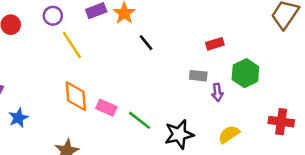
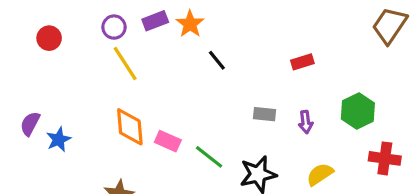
purple circle: (53, 16) -> (114, 27), moved
green hexagon: (245, 73) -> (358, 111), moved
gray rectangle: (198, 76) -> (264, 114), moved
blue star: (18, 118) -> (59, 139), moved

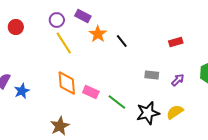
purple rectangle: (155, 21) -> (83, 16), turned 49
orange star: (190, 24) -> (98, 34), moved
purple arrow: (306, 122) -> (178, 80), turned -128
yellow semicircle: (320, 174) -> (175, 112), moved

